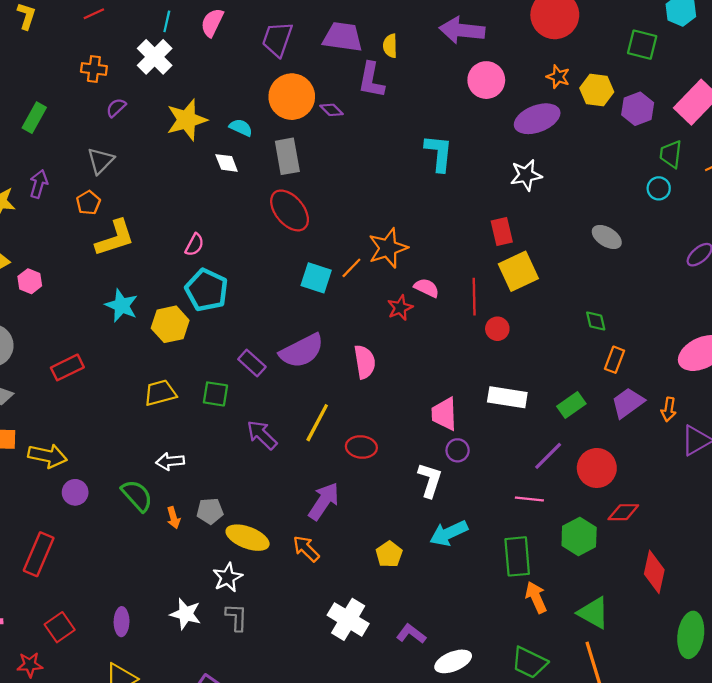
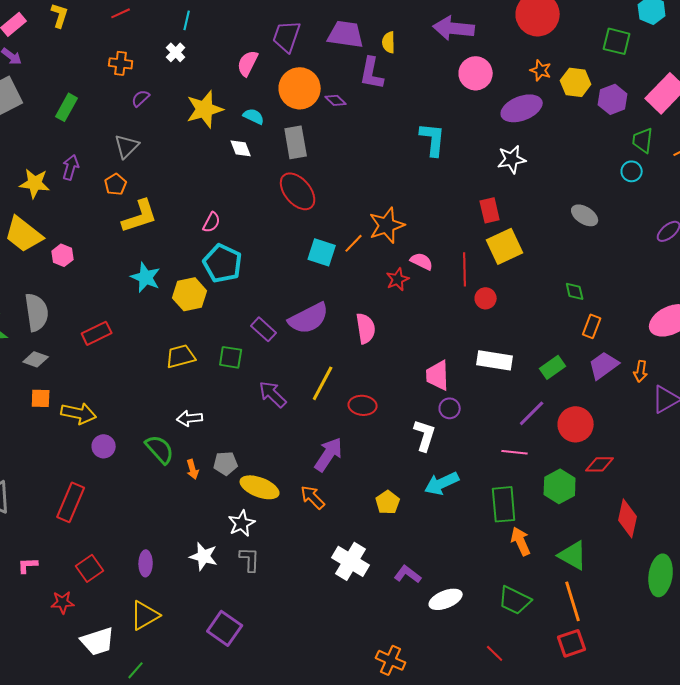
pink semicircle: (212, 23) -> (248, 63), moved
white cross: (155, 57) -> (176, 52), size x0.6

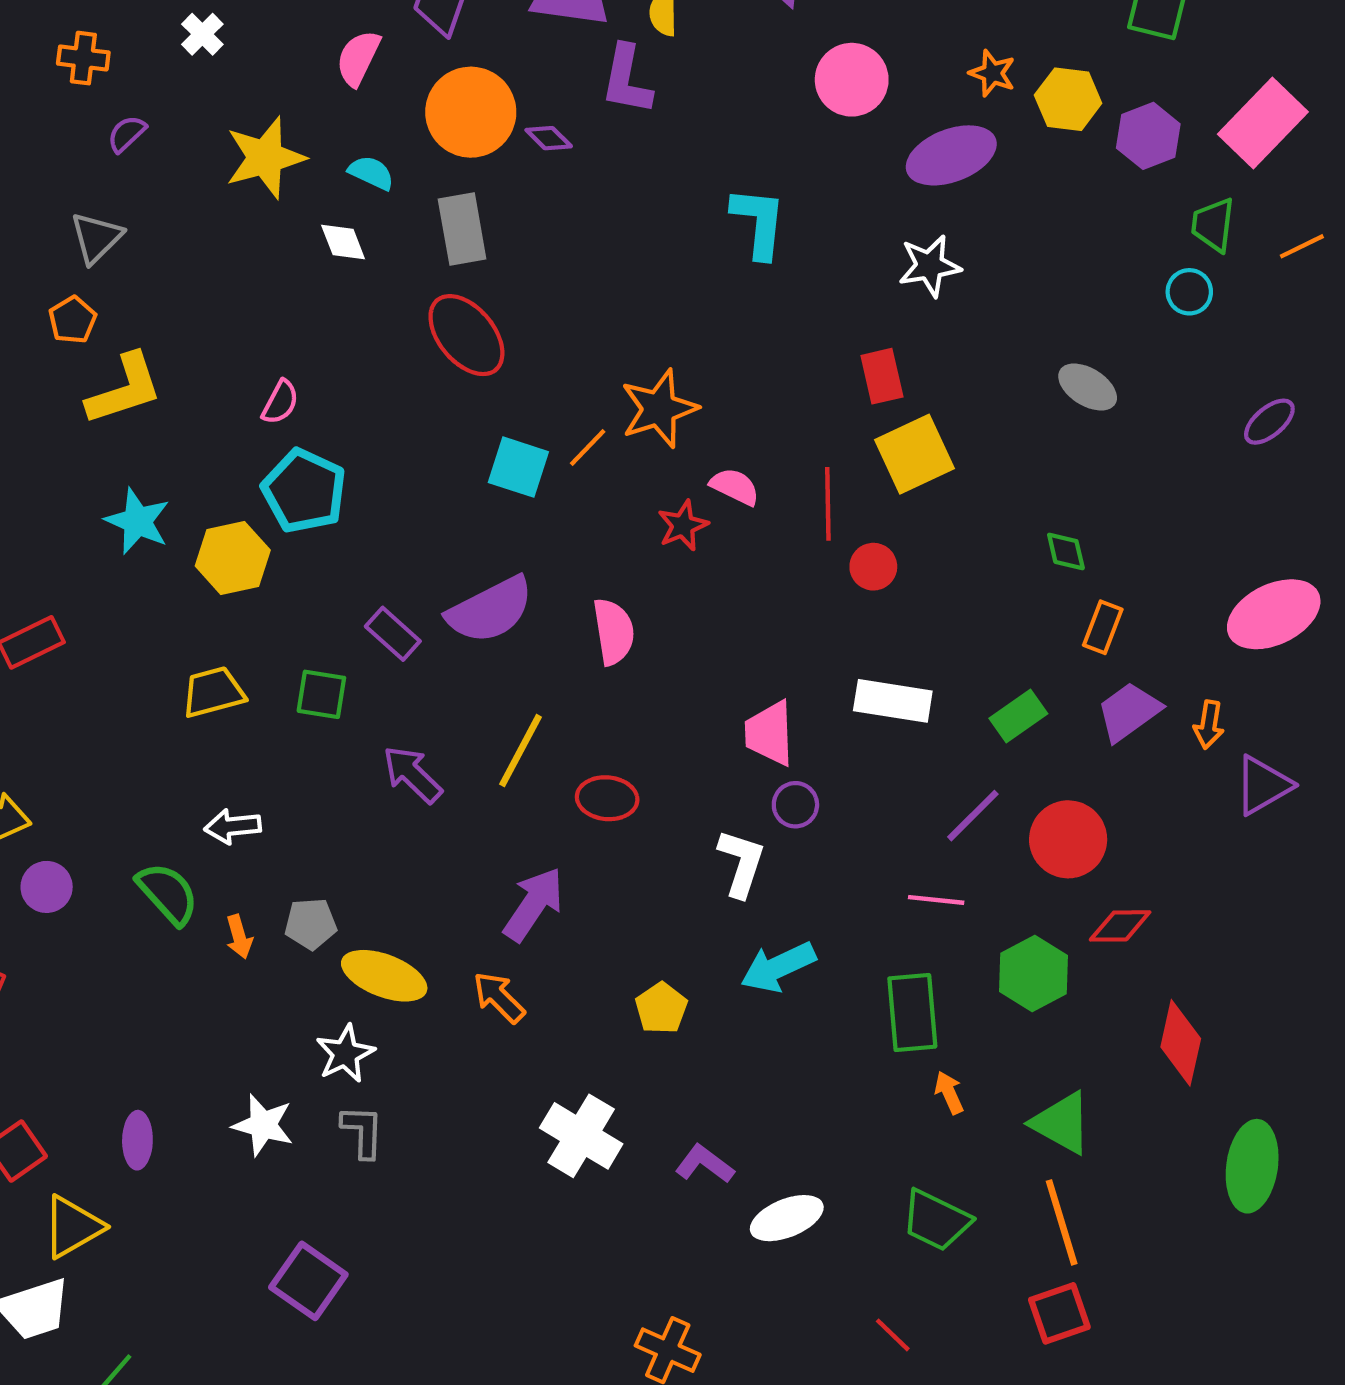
orange arrow: (521, 541) -> (949, 1093), size x0.7
yellow triangle: (145, 615) -> (73, 1227), moved

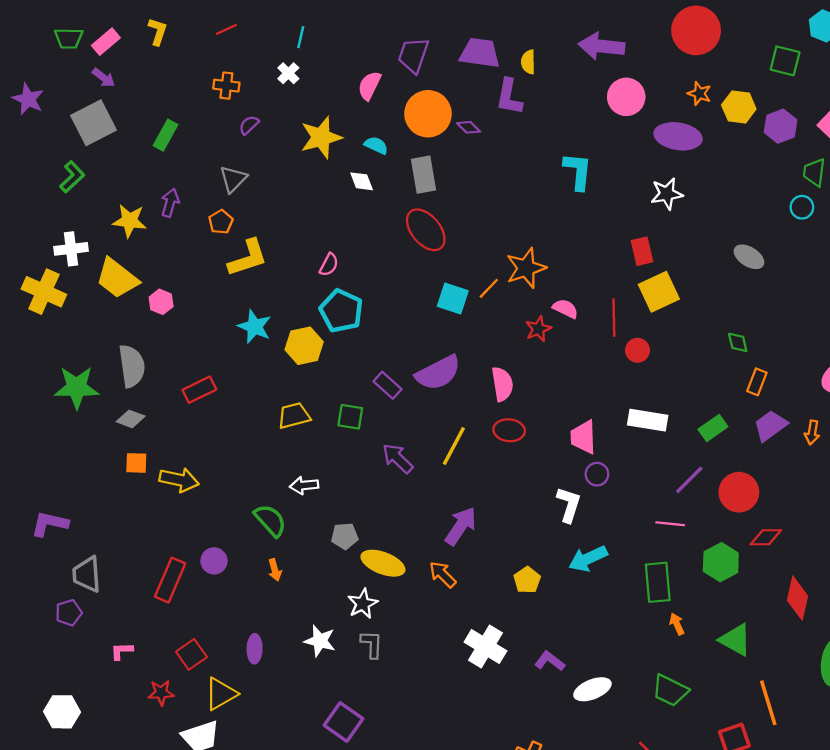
purple ellipse: (951, 155) -> (678, 136), turned 30
red ellipse: (607, 798) -> (509, 430), moved
purple circle: (47, 887) -> (214, 561), moved
orange arrow: (239, 937) -> (275, 570), moved
orange line: (1062, 1222) -> (768, 703), moved

